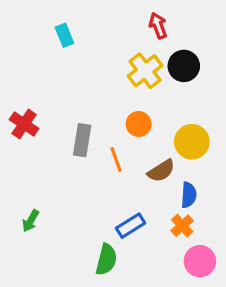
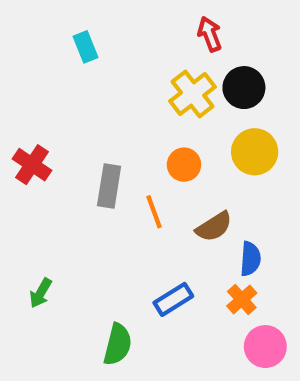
yellow circle: (192, 142) -> (255, 152), moved
green semicircle: (106, 260) -> (118, 344), moved

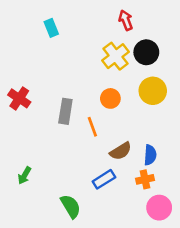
brown semicircle: (214, 227) -> (121, 151), moved
orange cross: (242, 299) -> (145, 179), turned 30
green semicircle: (118, 344) -> (71, 206), turned -45

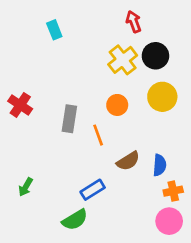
blue rectangle: (104, 179) -> (93, 190), moved
orange cross: (145, 179) -> (173, 191), moved
green semicircle: (71, 206) -> (75, 220), turned 90

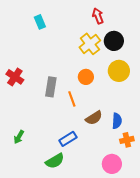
pink circle: (169, 221) -> (112, 164), moved

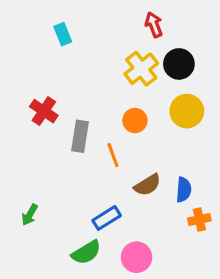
red cross: (15, 77) -> (44, 111), moved
pink circle: (112, 164) -> (137, 257), moved

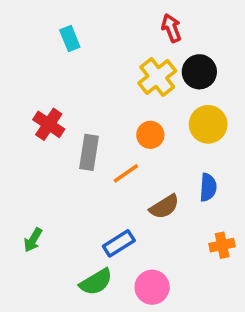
orange line: (113, 155) -> (126, 173), turned 75
blue semicircle: (184, 190) -> (208, 187), moved

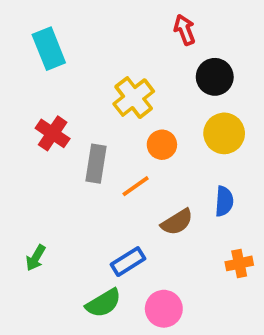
cyan rectangle: (70, 39) -> (49, 49), moved, size x1.5
yellow cross: (157, 77) -> (134, 98), moved

